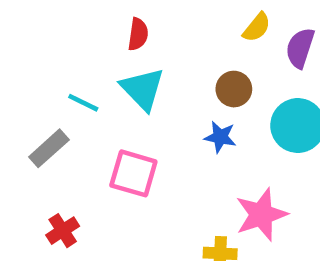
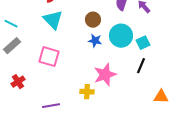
cyan line: (83, 103) -> (11, 24), moved
blue star: (220, 137) -> (95, 41), moved

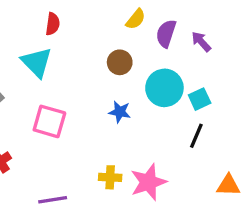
cyan triangle: (53, 20) -> (37, 62), moved
blue star: (95, 41) -> (120, 112), moved
pink star: (105, 75) -> (148, 182), moved

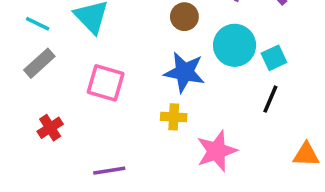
blue star: (120, 112) -> (184, 72), size x1.6
yellow cross: (110, 177) -> (174, 117), moved

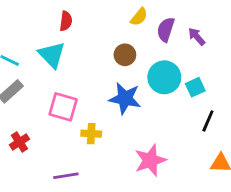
black line: (270, 99) -> (208, 121), moved
yellow cross: (174, 117) -> (91, 134), moved

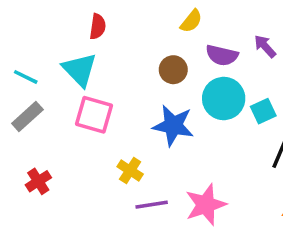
purple semicircle: (166, 29) -> (222, 55), moved, turned -95
pink square: (63, 107) -> (94, 115), moved
yellow cross: (91, 134) -> (130, 170), turned 30
purple line: (66, 176) -> (152, 205), moved

